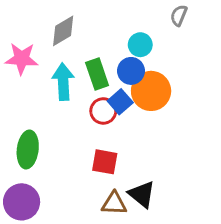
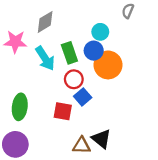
cyan arrow: (63, 82) -> (45, 58), turned 150
blue square: (120, 102) -> (83, 97), moved
red square: (105, 162) -> (63, 111), moved

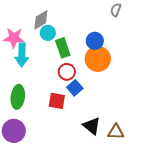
cyan circle: (100, 32) -> (48, 33), moved
blue circle: (94, 51) -> (95, 41), moved
cyan arrow: (45, 58) -> (22, 55), moved, turned 35
brown triangle: (82, 145) -> (116, 132), moved

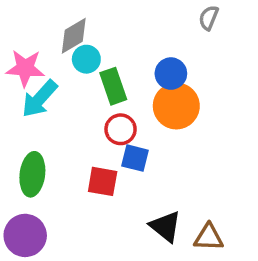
cyan arrow: (22, 55) -> (40, 99), turned 40
blue square: (75, 88) -> (135, 158), turned -35

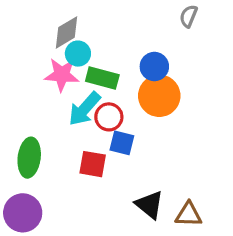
pink star: (25, 68) -> (62, 75), moved
green rectangle: (113, 86) -> (102, 78), turned -56
cyan arrow: (40, 99) -> (84, 109), moved

